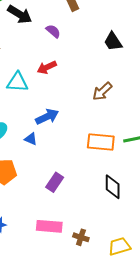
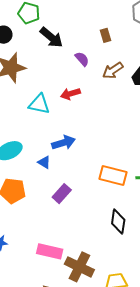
brown arrow: (102, 91) -> (113, 70), moved
purple rectangle: (55, 182) -> (62, 194), moved
brown cross: (81, 237) -> (79, 267), size x1.8

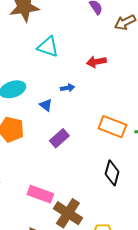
red arrow: (70, 94) -> (96, 62), moved
blue arrow: (64, 143) -> (67, 88), size x0.6

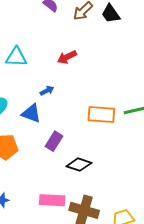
blue triangle: (46, 105) -> (31, 113), size x1.5
black diamond: (112, 173) -> (79, 165), moved, turned -70

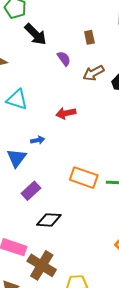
blue triangle: (31, 113) -> (17, 158), turned 30
black diamond: (79, 165) -> (49, 220), turned -30

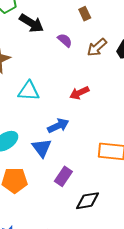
blue arrow: (38, 140) -> (58, 126), size x1.5

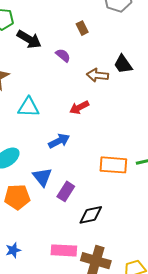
brown arrow: (97, 47) -> (97, 75), moved, turned 50
blue triangle: (42, 148) -> (42, 177), moved

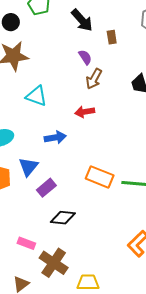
black arrow: (29, 39) -> (82, 20), moved
brown arrow: (97, 75) -> (94, 79), moved, turned -85
pink rectangle: (64, 250) -> (26, 243), size x0.7

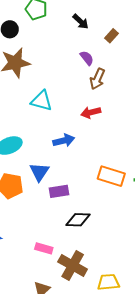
black arrow: (82, 20) -> (81, 21), size x0.7
brown rectangle: (112, 37) -> (112, 36), turned 56
purple rectangle: (46, 188) -> (59, 191), turned 36

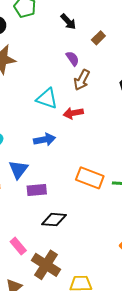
cyan triangle: (42, 101) -> (47, 99), moved
pink rectangle: (44, 248) -> (18, 246), turned 30

